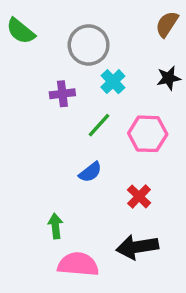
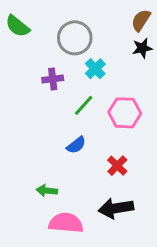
black star: (169, 78) -> (142, 48), moved
green arrow: (55, 226) -> (47, 191), turned -78

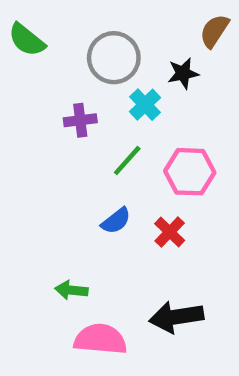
black star: (142, 48) -> (183, 73), moved
red cross: (117, 166) -> (170, 232), moved

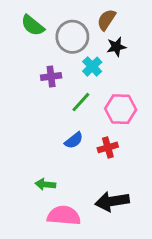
brown semicircle: (214, 31) -> (106, 20), moved
green semicircle: (27, 40) -> (33, 25), moved
red cross: (170, 232) -> (108, 147), turned 30

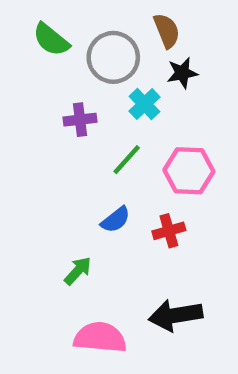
brown semicircle: (106, 20) -> (167, 31), turned 125
green arrow: (45, 184) -> (78, 271), moved, turned 126

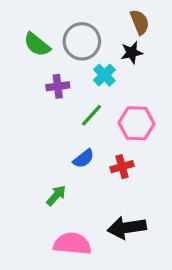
brown semicircle: (167, 31) -> (140, 22), moved
green semicircle: (51, 40) -> (37, 45), moved

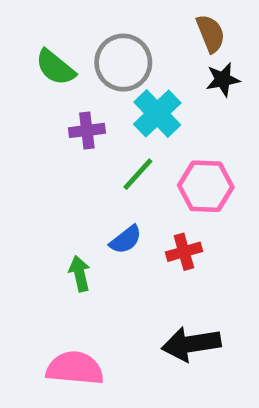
black star: (132, 53) -> (223, 80), moved
cyan cross: (104, 75) -> (157, 113), size x1.4
green arrow: (56, 196) -> (80, 274), moved, turned -55
pink semicircle: (72, 244) -> (75, 368), moved

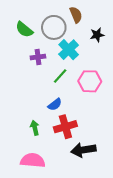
brown semicircle: (211, 33) -> (76, 15), moved
red cross: (184, 252) -> (65, 127), moved, size x1.5
green arrow: (80, 274) -> (35, 128), moved

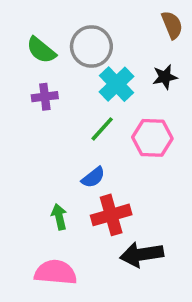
brown semicircle: (76, 15) -> (172, 25), moved
black star: (97, 35) -> (165, 77), moved
purple cross: (38, 57) -> (45, 97), moved

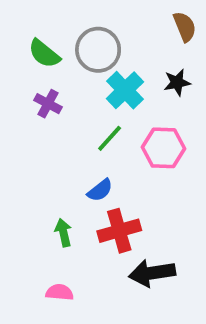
purple cross: (45, 97) -> (48, 104), turned 35
pink semicircle: (56, 272) -> (60, 292), size x0.6

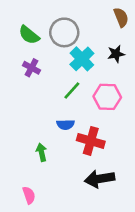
blue semicircle: (100, 190) -> (66, 125), turned 36
red cross: (119, 231) -> (91, 141), moved, turned 32
pink semicircle: (60, 292) -> (29, 195), moved, turned 66

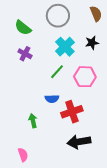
gray circle: (64, 32) -> (58, 16), moved
red cross: (91, 141) -> (72, 112), turned -35

